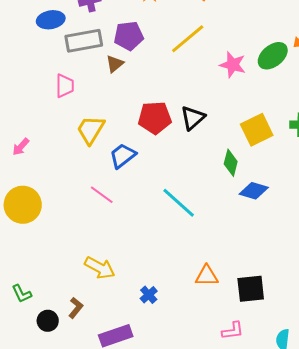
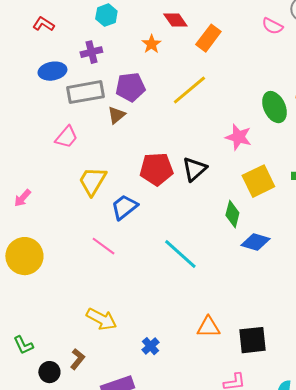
green ellipse: (273, 56) -> (274, 107), turned -76
pink star: (233, 65) -> (238, 137), moved
pink trapezoid: (65, 86) -> (66, 137), turned 40

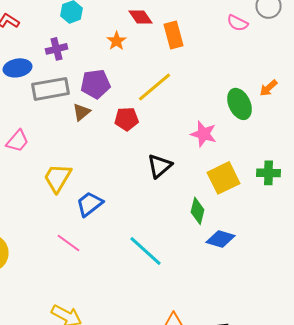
orange rectangle: (208, 38) -> (174, 35), turned -52
pink trapezoid: (66, 137) -> (18, 141), moved
red pentagon: (156, 169) -> (126, 119), moved, size x0.7

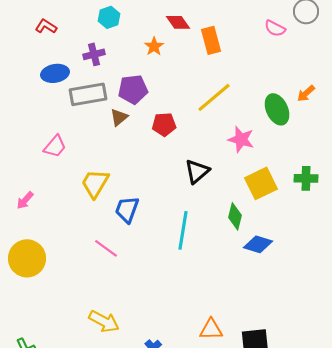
yellow line: (154, 87) -> (214, 97), moved
blue trapezoid: (90, 204) -> (127, 209), turned -32
cyan line: (146, 251) -> (183, 230), moved, turned 57

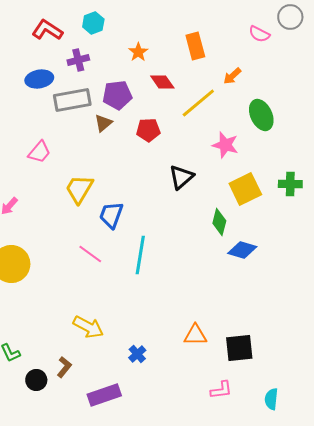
red diamond: (178, 22) -> (162, 82), moved
red L-shape: (46, 26) -> (47, 30), moved, size x1.4
orange arrow: (306, 93) -> (232, 76), moved
cyan line: (183, 230) -> (140, 255), moved

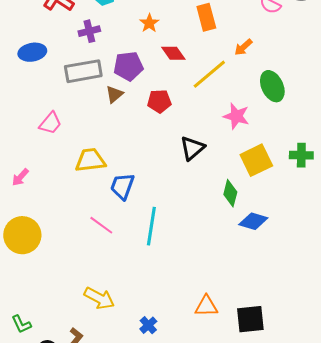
blue ellipse: (39, 79) -> (32, 52), moved
yellow trapezoid: (79, 189) -> (90, 160), turned 52

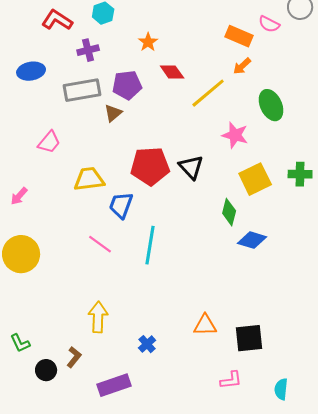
orange rectangle: (206, 17) -> (239, 36), moved, turned -52
red pentagon: (159, 101) -> (150, 166), moved, size x1.6
black triangle: (192, 148) -> (191, 167), turned -32
yellow arrow: (99, 298) -> (98, 317), turned -116

